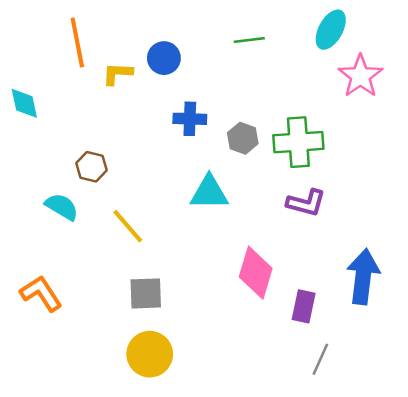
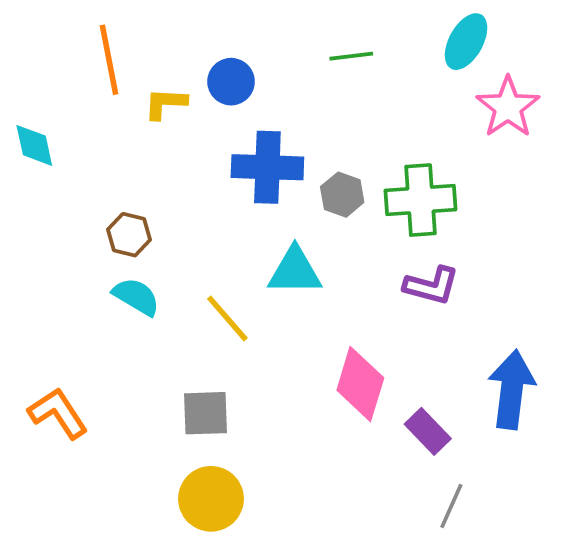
blue cross: (190, 119) -> (267, 167), size x1.5
cyan semicircle: (62, 207) -> (136, 297), moved
yellow line: (128, 226) -> (227, 318), moved
purple rectangle: (304, 306) -> (428, 431), turned -56

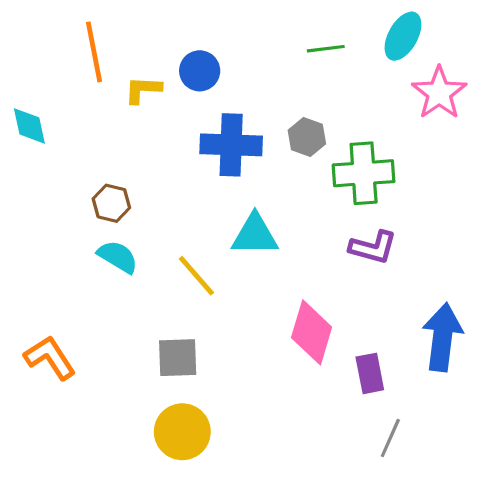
green line: (351, 56) -> (326, 49), moved
gray hexagon: (342, 195) -> (307, 137), moved
purple rectangle: (428, 431) -> (370, 373), turned 33

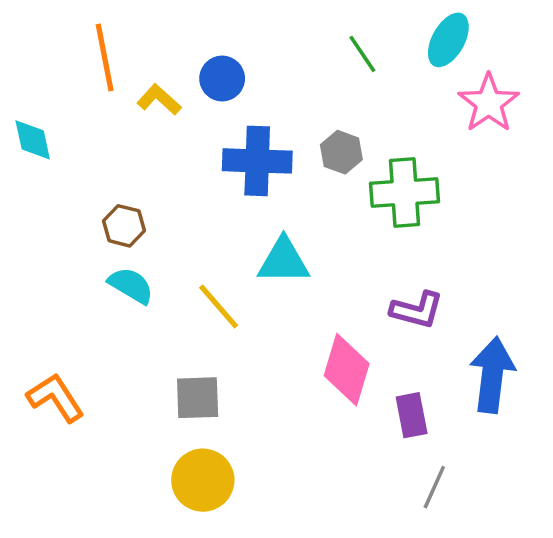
green line: (326, 49) -> (362, 54), turned 63
yellow L-shape: (143, 90) -> (159, 100), turned 39
purple L-shape: (373, 247) -> (417, 310), moved

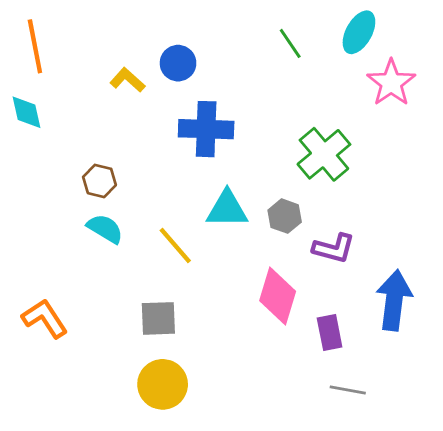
orange line: (105, 57) -> (35, 46), moved
gray hexagon: (341, 152) -> (285, 216), moved
green cross: (405, 193) -> (324, 154), turned -36
gray line: (434, 487) -> (348, 390), turned 76

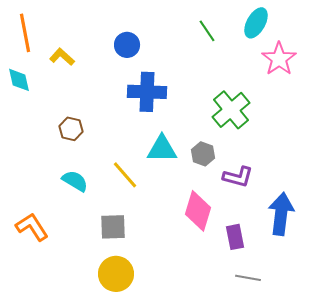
yellow L-shape: (128, 80) -> (62, 57), moved
cyan semicircle: (105, 229) -> (75, 181), moved

